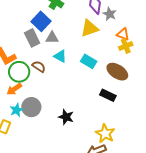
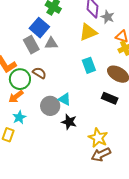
cyan triangle: (60, 56) -> (65, 99), moved
cyan rectangle: (89, 61) -> (89, 65), turned 42
gray circle: (31, 107) -> (50, 106), moved
yellow star: (105, 134) -> (98, 138), moved

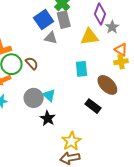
gray rectangle: (31, 45) -> (64, 20), moved

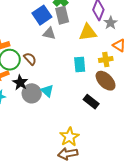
yellow cross: (121, 62) -> (106, 59), moved
black star: (48, 118) -> (20, 83), moved

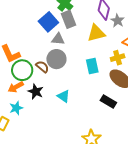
gray circle: (32, 93) -> (56, 59), moved

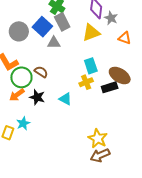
yellow cross: (118, 58) -> (86, 82), moved
gray circle: (56, 59) -> (19, 31), moved
black rectangle: (108, 101) -> (110, 87), moved, turned -42
cyan star: (16, 108) -> (23, 123), moved

